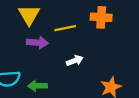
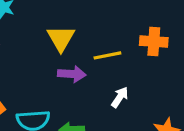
white arrow: (75, 61) -> (120, 97), turned -35

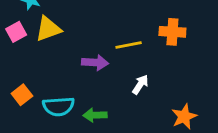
yellow triangle: (61, 38) -> (48, 29), moved, turned 40

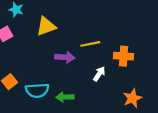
yellow triangle: (48, 29) -> (46, 26), moved
orange cross: (172, 32) -> (124, 56), moved

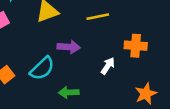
yellow line: (90, 44) -> (98, 17), moved
cyan semicircle: (37, 90) -> (42, 68), moved, turned -40

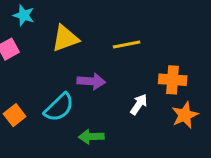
orange star: (146, 94) -> (185, 115), moved

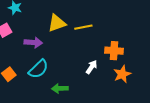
yellow triangle: (65, 38) -> (57, 23), moved
purple arrow: (91, 81) -> (33, 42), moved

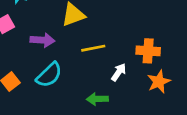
yellow line: (83, 27) -> (93, 48), moved
green arrow: (60, 88) -> (97, 99), moved

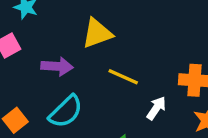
yellow line: (93, 48) -> (123, 77), turned 35

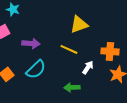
yellow triangle: (97, 33) -> (79, 24), moved

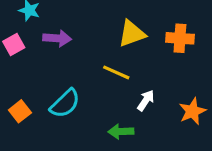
purple arrow: (31, 43) -> (57, 38), moved
orange cross: (110, 51) -> (180, 38), moved

